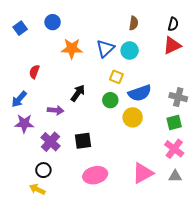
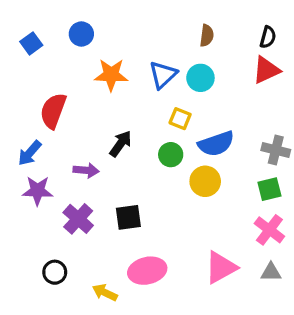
red semicircle: (34, 72) -> (53, 111), size x1.6
black circle: (43, 170) -> (55, 272), moved
yellow arrow: (37, 189) -> (105, 293), moved

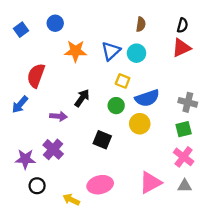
purple star: (37, 191) -> (25, 159), moved
black square: (128, 217) -> (102, 140), moved, turned 30

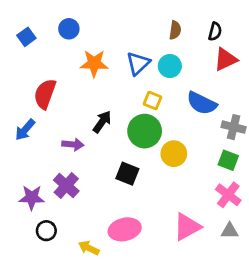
black semicircle: (182, 25) -> (215, 31), moved
blue semicircle: (147, 98) -> (202, 103), moved, turned 45
green circle: (116, 106) -> (145, 131), size x1.6
green square: (184, 129) -> (228, 160), turned 35

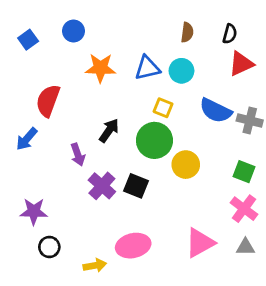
blue triangle: (138, 63) -> (147, 68), turned 30
gray cross: (234, 127) -> (250, 121), moved
purple arrow: (73, 144) -> (78, 155), turned 66
purple cross: (66, 186) -> (102, 186), moved
yellow arrow: (89, 248) -> (95, 265), turned 144

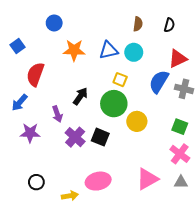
blue square: (28, 40) -> (18, 46), moved
red triangle: (241, 64) -> (178, 59), moved
blue semicircle: (216, 111) -> (159, 82), turned 95
purple star: (34, 211) -> (30, 133), moved

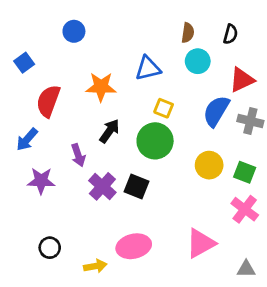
orange star: (74, 50) -> (101, 87), moved
cyan circle: (134, 52) -> (198, 61), moved
yellow circle: (137, 121) -> (209, 165), moved
gray triangle: (181, 182) -> (246, 269), moved

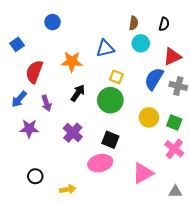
purple arrow: (78, 155) -> (46, 103), moved
black square: (137, 186) -> (110, 140), moved
pink ellipse: (134, 246) -> (100, 163), moved

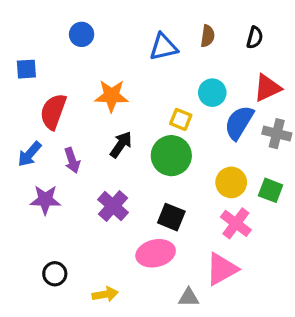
cyan circle: (141, 43) -> (212, 93), moved
blue square: (17, 44) -> (26, 69), turned 32
blue triangle: (105, 48) -> (163, 47), moved
pink cross: (174, 149) -> (236, 223), moved
gray triangle: (175, 191) -> (189, 297), moved

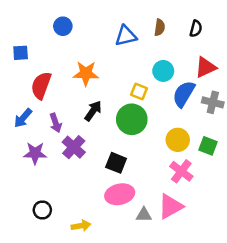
purple cross: (113, 206) -> (74, 147), moved
black square: (171, 217) -> (116, 163), moved
gray triangle: (189, 297) -> (144, 215), moved

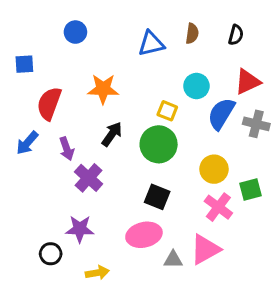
green square: (208, 146) -> (250, 190), moved, turned -36
purple star: (35, 153) -> (80, 229), moved
black square: (116, 163) -> (157, 197), moved

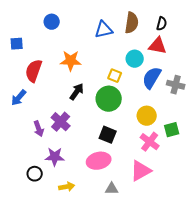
brown semicircle: (192, 33) -> (132, 23), size x1.5
red triangle: (248, 82) -> (158, 46), moved, turned 36
purple arrow: (67, 149) -> (39, 129), moved
gray triangle: (173, 260) -> (112, 189), moved

